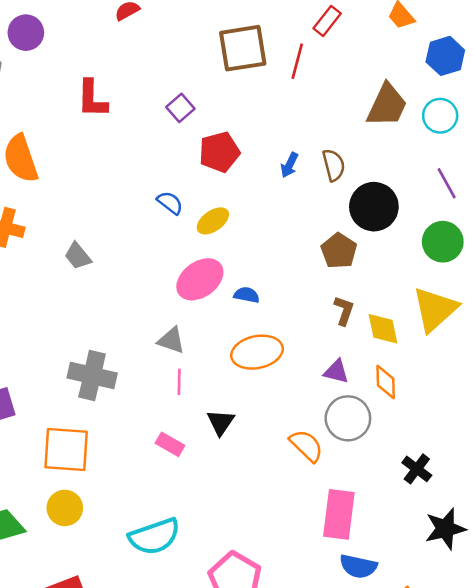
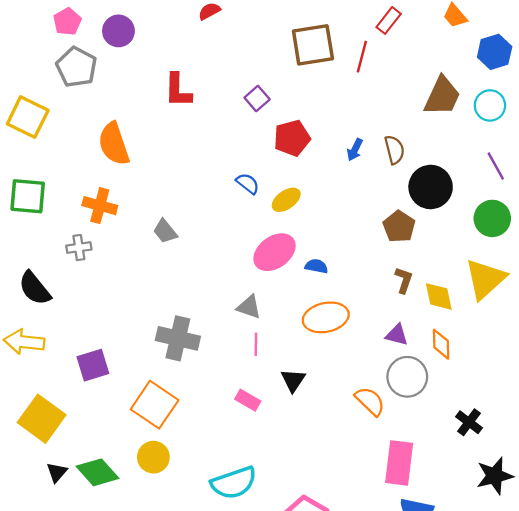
orange square: (66, 449) -> (155, 405), turned 30

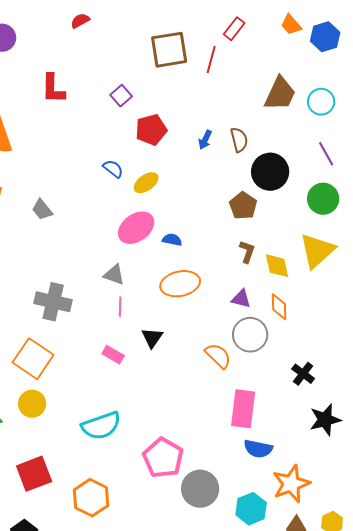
blue hexagon: (495, 52) -> (325, 37), moved

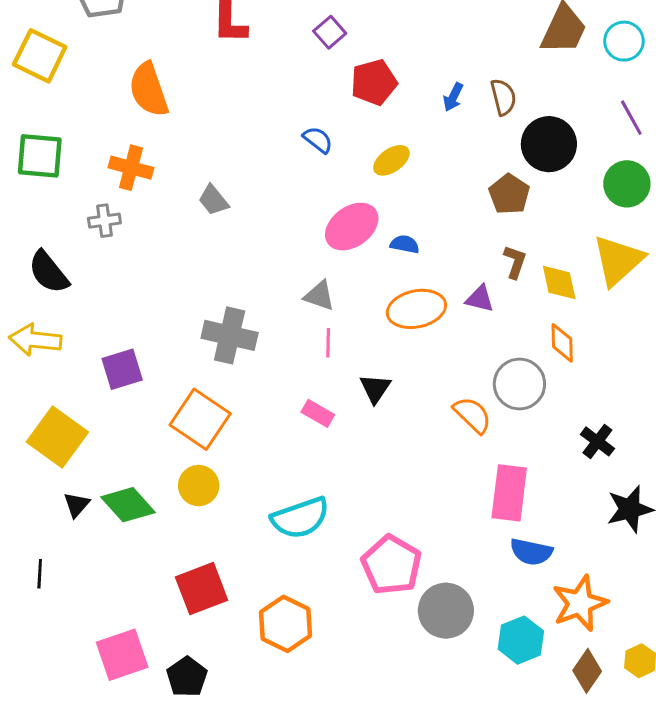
yellow ellipse: (146, 183) -> (391, 160), moved
purple triangle: (241, 299) -> (480, 299), moved

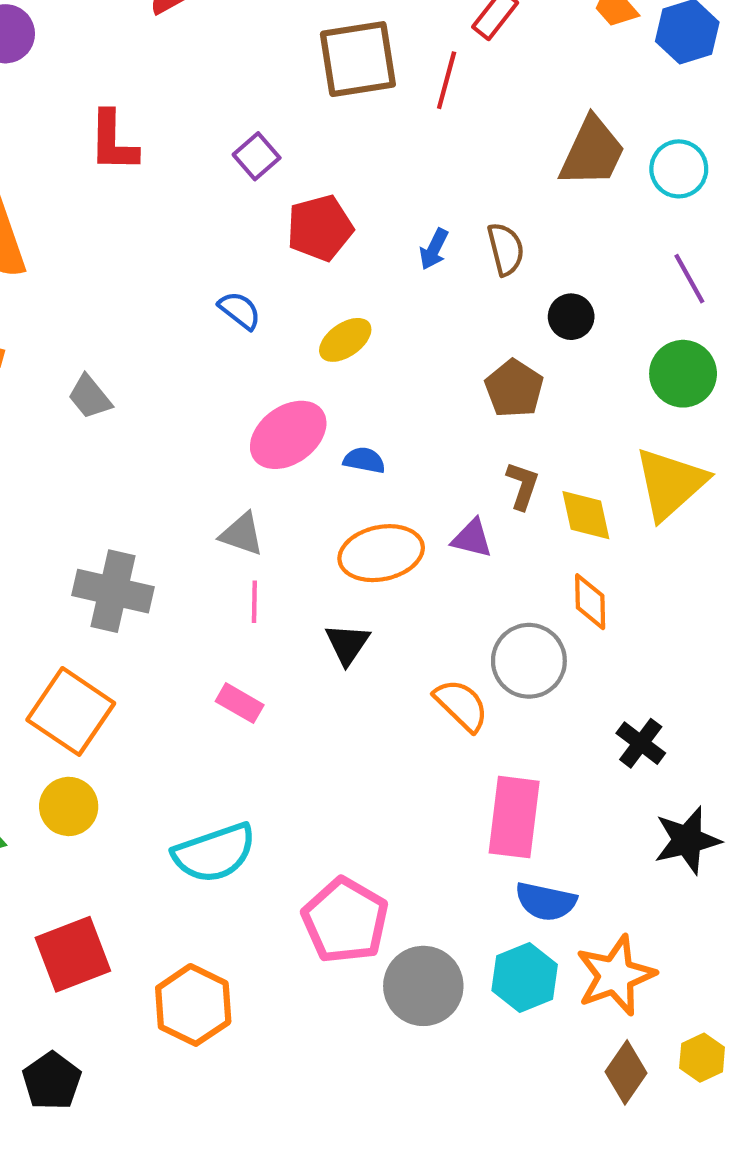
black circle: (549, 144) -> (571, 317), size x0.6
black triangle: (375, 388) -> (347, 644), moved
cyan hexagon: (521, 640) -> (525, 977), moved

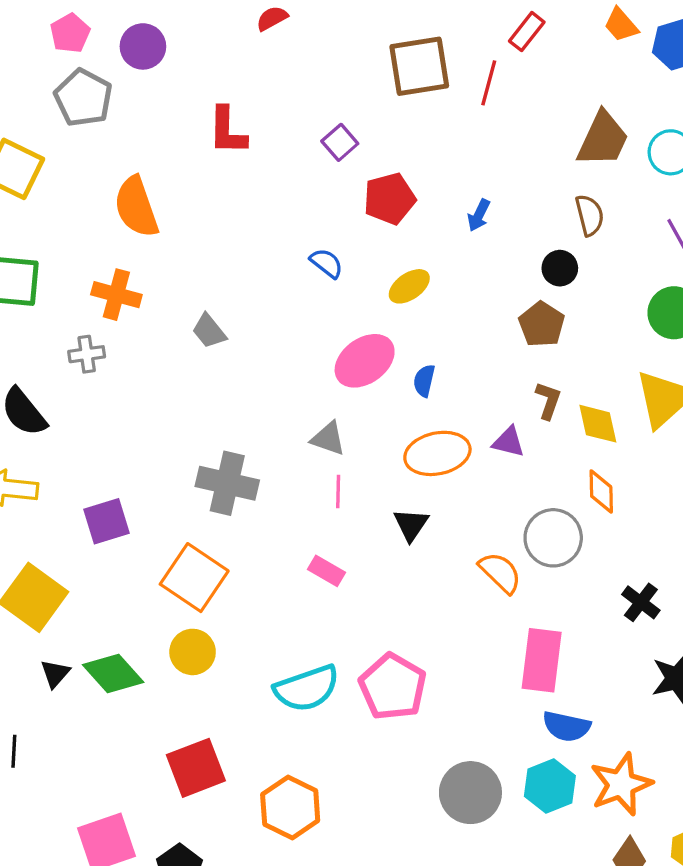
brown semicircle: (506, 249) -> (590, 215), moved
black circle: (571, 317) -> (560, 268), moved
blue semicircle: (364, 460) -> (424, 381), turned -88
pink pentagon: (345, 920) -> (393, 687), moved

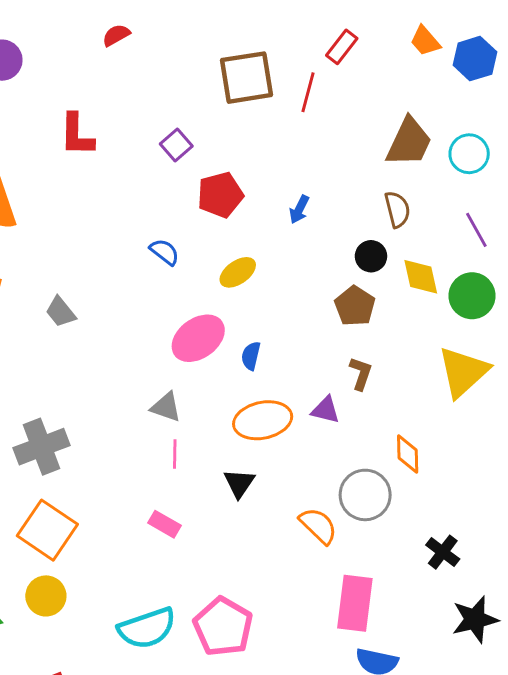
yellow diamond: (598, 424) -> (421, 277), moved
gray cross: (227, 483) -> (42, 447), moved, turned -34

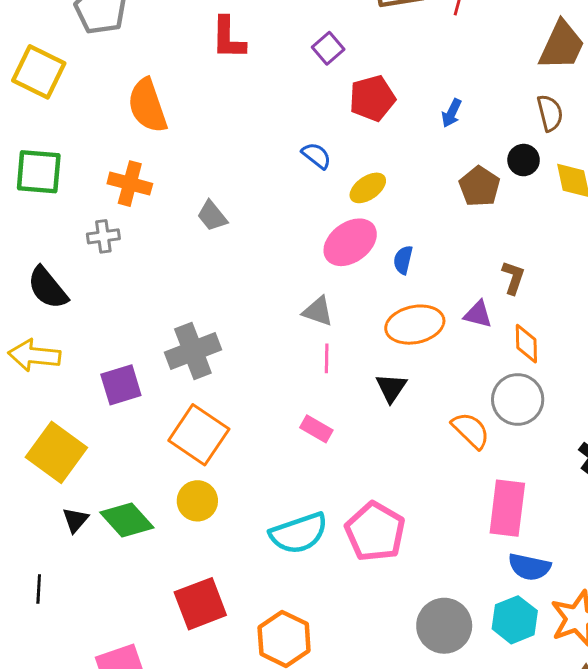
yellow ellipse: (238, 272) -> (368, 188), moved
brown pentagon: (355, 306) -> (479, 186), moved
orange diamond: (408, 454) -> (526, 344), moved

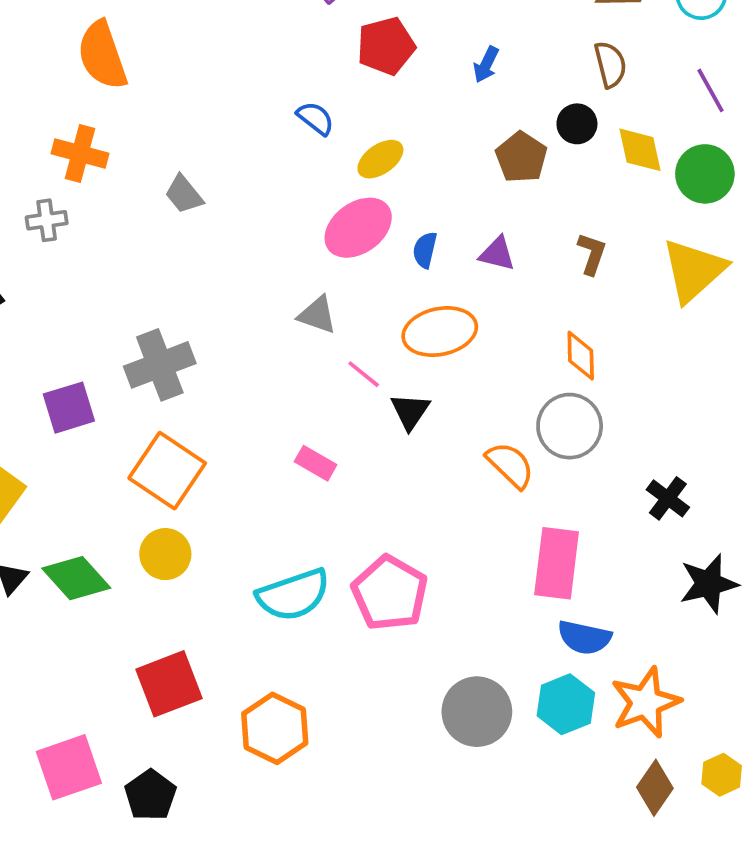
brown L-shape: (513, 278) -> (592, 254), moved
purple triangle: (478, 314) -> (497, 254), moved
pink line: (327, 358) -> (364, 374), moved, turned -52

